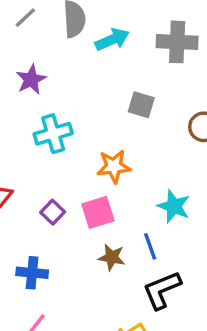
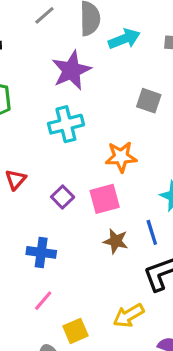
purple star: (31, 79) -> (71, 70), moved, size x1.4

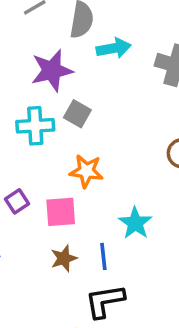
gray square: (149, 101) -> (77, 114), moved
brown star: (116, 241) -> (64, 258), turned 30

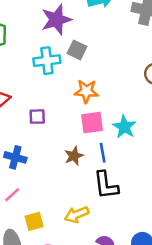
purple square: (17, 201) -> (37, 117), turned 35
pink square: (61, 212) -> (92, 123), moved
black L-shape: (105, 301) -> (106, 185), turned -84

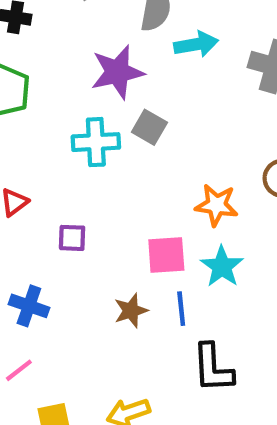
orange star: (86, 91) -> (216, 205), moved
black L-shape: (106, 185) -> (213, 368), moved

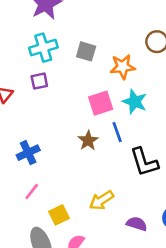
gray square: (149, 127) -> (86, 51), moved
purple square: (72, 238) -> (39, 81), moved
blue cross: (29, 306) -> (28, 153), turned -30

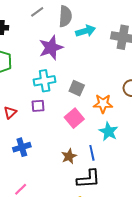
pink square: (101, 103) -> (74, 118), moved, turned -30
blue cross: (28, 153) -> (22, 147), moved
black L-shape: (144, 162) -> (88, 179), moved, turned -85

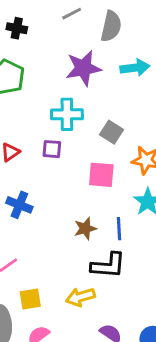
cyan arrow: (86, 31) -> (135, 68), moved
pink square: (74, 118) -> (101, 175), turned 36
blue cross: (22, 147) -> (19, 205), turned 30

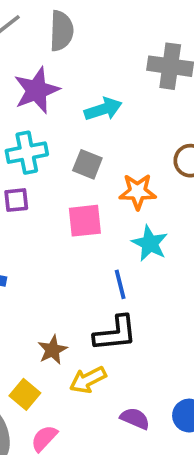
cyan arrow: (135, 68) -> (103, 109), moved
brown star: (85, 229) -> (52, 350), moved
yellow square: (30, 299) -> (25, 394), turned -30

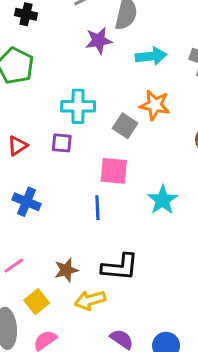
purple star: (37, 90) -> (99, 41), moved, size x0.7
cyan arrow: (103, 109) -> (151, 56), moved
orange star: (138, 192) -> (155, 105), moved
blue line: (120, 284) -> (97, 208), moved

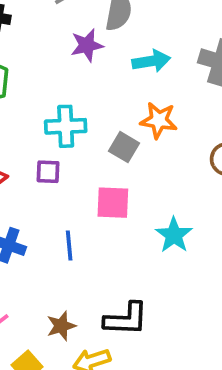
blue line: (97, 208) -> (69, 246), moved

